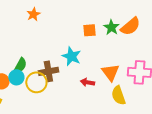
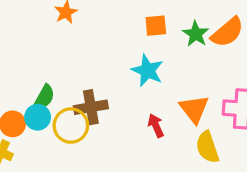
orange square: (89, 30) -> (156, 26), moved
cyan star: (71, 56) -> (147, 71), moved
red arrow: (87, 82) -> (156, 126), turned 56

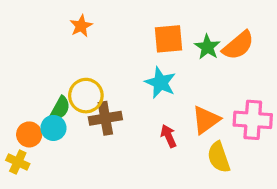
orange square: (156, 26) -> (169, 39), size x1.4
orange triangle: (194, 109) -> (206, 120), turned 32
yellow circle: (71, 126) -> (86, 96), moved

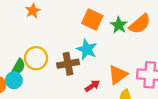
orange square: (169, 39) -> (92, 20), turned 30
brown cross: (105, 118) -> (68, 64), moved
red arrow: (169, 136) -> (92, 86), turned 80

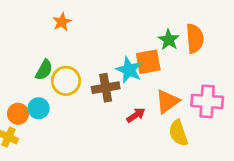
orange square: (92, 20) -> (148, 62), moved, turned -35
orange semicircle: (140, 24) -> (195, 38), turned -55
green semicircle: (18, 67) -> (44, 70), moved

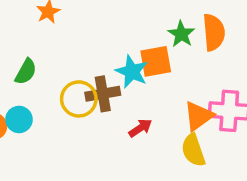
yellow circle: (66, 81) -> (79, 99), moved
orange triangle: (167, 101) -> (198, 116), moved

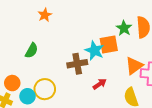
yellow circle: (79, 99) -> (45, 89), moved
orange triangle: (198, 116) -> (134, 66), moved
cyan circle: (19, 119) -> (27, 96), moved

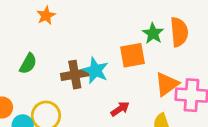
cyan star: (95, 51) -> (95, 70), moved
brown cross: (77, 64) -> (75, 75), moved

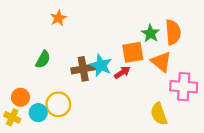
orange triangle: (167, 84) -> (161, 62), moved, turned -45
red arrow: (120, 109) -> (122, 72), moved

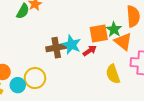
green star: (151, 33) -> (114, 29), moved
green semicircle: (43, 59) -> (23, 11), moved
yellow semicircle: (159, 114) -> (113, 74), moved

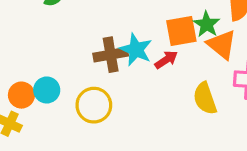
yellow circle: (35, 78) -> (94, 105), moved
cyan circle: (18, 85) -> (47, 90), moved

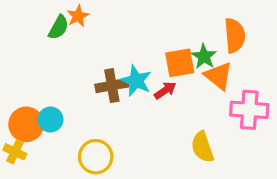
orange circle: (21, 95) -> (26, 124), size x1.4
yellow semicircle: (205, 98) -> (202, 147), moved
yellow circle: (94, 105) -> (96, 157), moved

